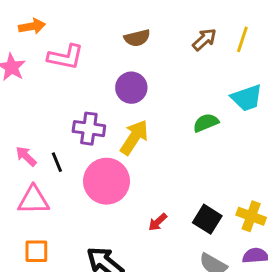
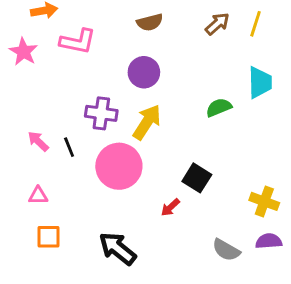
cyan trapezoid: (247, 98) -> (260, 83), turned -72
pink triangle: (33, 200) -> (38, 196), moved, size x0.6
black square: (207, 219) -> (197, 178), moved

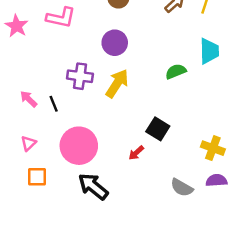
pink circle: (119, 166) -> (79, 146), moved
pink triangle: (38, 196) -> (29, 143), turned -42

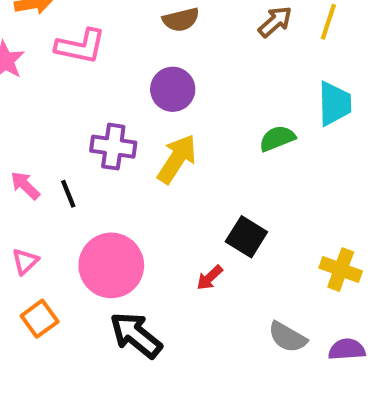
orange square: (37, 177) -> (40, 319), turned -36
purple semicircle: (216, 180) -> (347, 349), moved

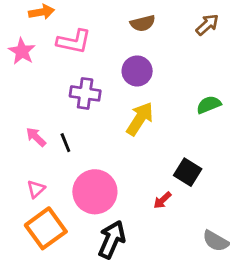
purple cross: (113, 147) -> (85, 93), moved
orange square: (40, 319) -> (46, 228), size x1.6
black arrow: (136, 335) -> (112, 240), turned 75

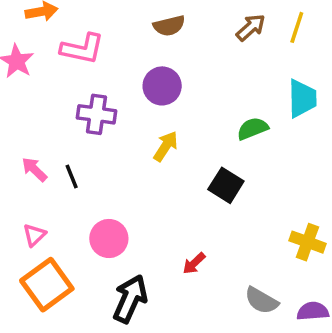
yellow arrow: (140, 119) -> (166, 146), size x0.7
black square: (188, 172) -> (226, 185), moved
pink circle: (95, 192) -> (109, 239), size x0.7
red arrow: (162, 200) -> (194, 263), moved

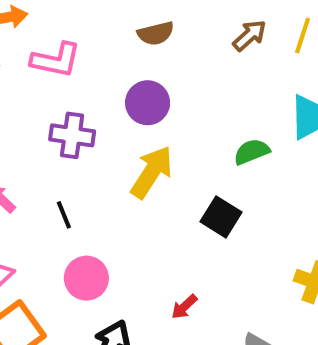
yellow arrow: (166, 146) -> (152, 172), size x1.5
black line: (72, 176) -> (64, 215), moved

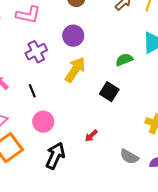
purple cross: (72, 135) -> (36, 52), turned -35

